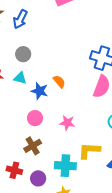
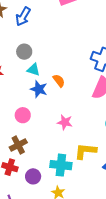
cyan triangle: (20, 78) -> (33, 70), moved
pink circle: (35, 118) -> (23, 115), moved
brown cross: (33, 146) -> (18, 145), moved

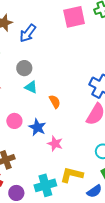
blue star: (39, 89) -> (37, 127), moved
pink circle: (23, 115) -> (14, 121), moved
cyan cross: (61, 165) -> (45, 185), turned -30

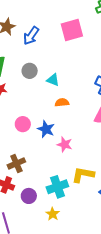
pink square: (74, 17) -> (72, 30), moved
cyan triangle: (31, 87) -> (53, 80), moved
orange semicircle: (55, 102) -> (62, 102), turned -64

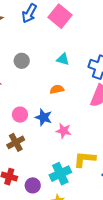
pink square: (72, 30) -> (60, 16), turned -30
blue arrow: (31, 36) -> (29, 13), moved
cyan triangle: (53, 80) -> (63, 59), moved
brown cross: (16, 163) -> (16, 142), moved

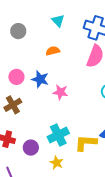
cyan triangle: (63, 59) -> (58, 21), turned 32
gray circle: (22, 61) -> (18, 31), moved
yellow L-shape: (85, 159) -> (86, 143), moved

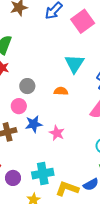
cyan triangle: (58, 21) -> (74, 64), size x1.5
gray circle: (18, 31) -> (27, 86), moved
blue star: (40, 79) -> (34, 124), moved, turned 30

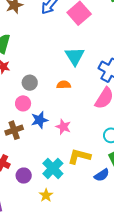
cyan cross: (43, 174) -> (53, 168), turned -30
yellow L-shape: (67, 189) -> (79, 156), moved

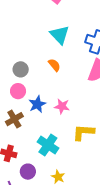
orange semicircle: (64, 85) -> (54, 65), turned 64
cyan cross: (53, 168) -> (48, 145), moved
purple circle: (24, 176) -> (28, 172), moved

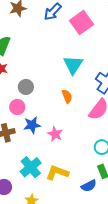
orange semicircle: (54, 65) -> (67, 96), moved
yellow L-shape: (83, 132) -> (57, 173), moved

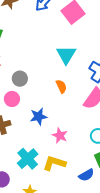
blue star: (32, 125) -> (38, 116), moved
pink star: (55, 134) -> (60, 135), moved

